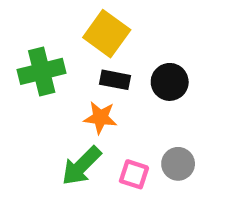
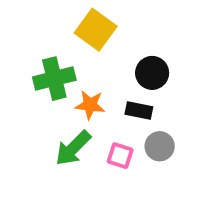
green cross: (42, 71) -> (54, 79), moved
black rectangle: (115, 80) -> (139, 111), moved

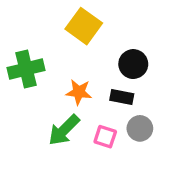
green cross: (54, 79) -> (26, 69), moved

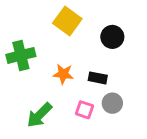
black circle: (133, 64) -> (112, 37), moved
green arrow: (64, 130) -> (39, 115), moved

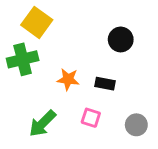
yellow square: (67, 21) -> (37, 22), moved
gray circle: (112, 103) -> (136, 125), moved

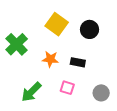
yellow square: (37, 22) -> (57, 24), moved
green cross: (23, 59) -> (17, 44), turned -30

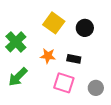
pink square: (67, 88) -> (64, 83), size x1.5
green arrow: (31, 92) -> (18, 77), moved

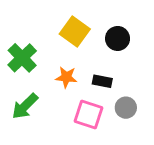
gray circle: (96, 88) -> (126, 108), moved

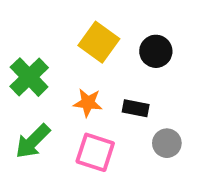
pink square: (88, 115) -> (95, 152), moved

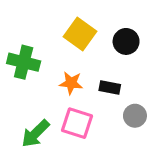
green cross: (29, 77) -> (24, 62), turned -32
green arrow: (33, 141) -> (35, 134), moved

